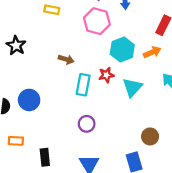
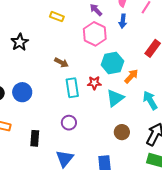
orange arrow: (152, 52) -> (131, 76), moved, turned -35
cyan rectangle: (83, 85) -> (72, 88), turned -30
brown circle: (150, 136) -> (122, 132), moved
black rectangle: (45, 157) -> (35, 138), moved

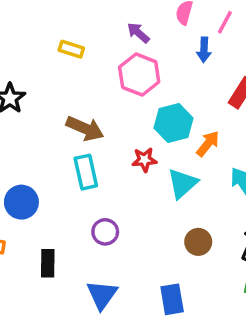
blue arrow: (123, 21) -> (204, 50), moved
brown arrow: (61, 63) -> (85, 128), size x1.5
cyan rectangle: (72, 88) -> (86, 172), moved
blue circle: (22, 92) -> (21, 202), moved

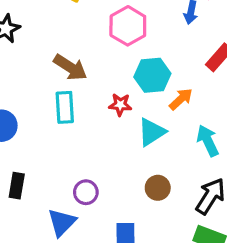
purple circle: (105, 232) -> (86, 192), moved

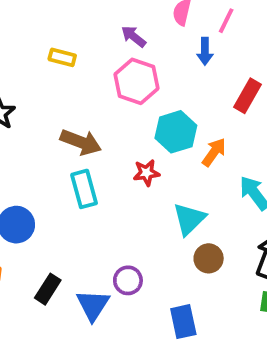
cyan triangle: (152, 132) -> (189, 219), moved
black rectangle: (17, 186) -> (48, 289), turned 35
blue triangle: (62, 222) -> (93, 305), moved

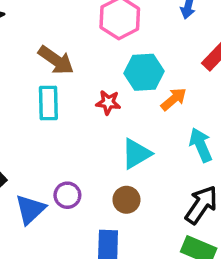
brown circle: (209, 258) -> (126, 200), moved

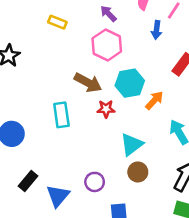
brown arrow: (56, 60) -> (88, 83), moved
purple circle: (67, 195) -> (95, 182), moved
brown circle: (126, 200) -> (138, 172), moved

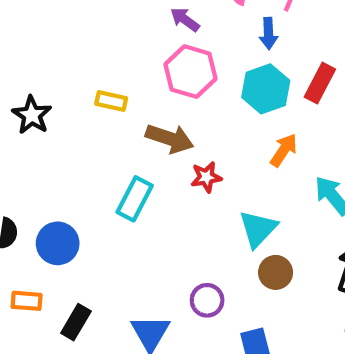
yellow rectangle: (57, 22) -> (111, 101), moved
cyan hexagon: (130, 83) -> (266, 89), moved
cyan rectangle: (61, 115) -> (135, 199), turned 45
black rectangle: (28, 181) -> (76, 322), moved

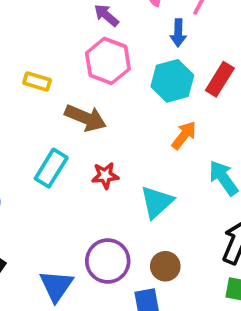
red star: (206, 177) -> (105, 175), moved
brown circle: (276, 272) -> (165, 266), moved
purple circle: (207, 300) -> (108, 261), size x1.5

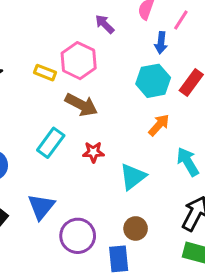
pink hexagon: (108, 61) -> (79, 61), moved
purple circle: (108, 261) -> (78, 236), moved
blue triangle: (56, 286) -> (41, 207), moved

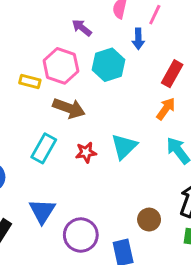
cyan hexagon: (153, 81) -> (108, 65), moved
orange arrow: (159, 125) -> (166, 109), moved
cyan triangle: (133, 177) -> (124, 146), moved
brown circle: (136, 228) -> (149, 220), moved

